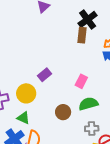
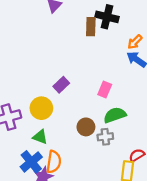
black cross: (88, 19) -> (107, 17), turned -36
brown rectangle: (82, 35) -> (91, 27), moved
gray cross: (92, 129) -> (105, 137), moved

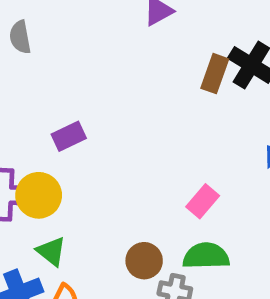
purple rectangle: (61, 85) -> (69, 136), moved
yellow circle: (41, 108) -> (39, 195), moved

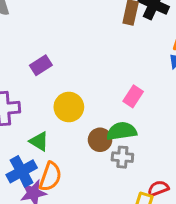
yellow circle: (39, 195) -> (69, 107), moved
green semicircle: (206, 256) -> (122, 131), moved

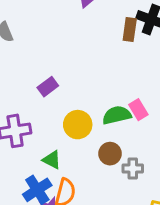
pink rectangle: (133, 96) -> (138, 110), turned -60
green semicircle: (122, 131) -> (117, 115), moved

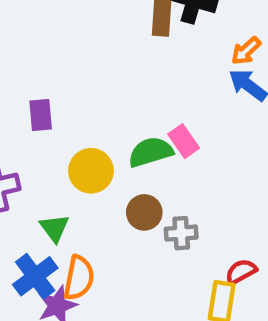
purple rectangle: (48, 87) -> (41, 115), turned -54
green triangle: (52, 160) -> (54, 228), turned 30

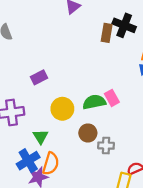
purple rectangle: (41, 115) -> (39, 77), turned 63

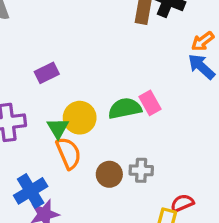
brown circle: (88, 133) -> (109, 174), moved
green triangle: (41, 137) -> (58, 128), moved
orange semicircle: (51, 164) -> (69, 153), moved, turned -40

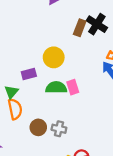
purple rectangle: (47, 73) -> (29, 74), moved
yellow circle: (80, 118) -> (54, 57), moved

